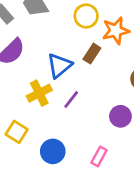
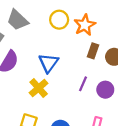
brown rectangle: (92, 54) -> (93, 51), moved
purple line: (71, 100) -> (83, 84), moved

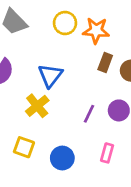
orange star: (85, 25) -> (96, 31), turned 30
purple line: (83, 84) -> (89, 114), moved

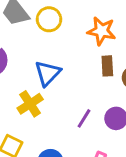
yellow circle: (65, 23) -> (49, 19), moved
brown rectangle: (105, 62) -> (107, 66), turned -30

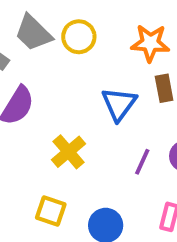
blue triangle: (48, 73) -> (119, 104), moved

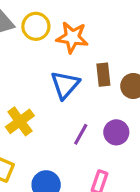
orange star: (150, 43) -> (72, 37), moved

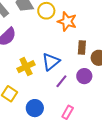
blue triangle: (65, 85) -> (51, 62), moved
purple circle: (116, 132) -> (84, 76), moved

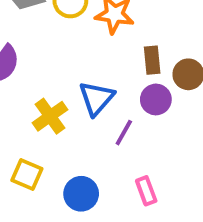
purple circle: (84, 76) -> (156, 99), moved
pink rectangle: (68, 112) -> (146, 191), turned -40

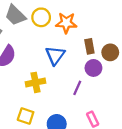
blue triangle: (97, 98) -> (55, 55), moved
yellow cross: (50, 116) -> (36, 82), turned 30

